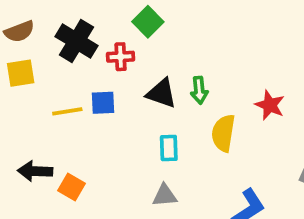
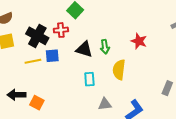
black cross: (76, 41) -> (37, 36), moved
red star: (270, 105) -> (139, 41), moved
gray triangle: (165, 195) -> (105, 104), moved

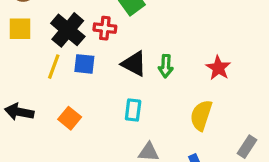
yellow line: (33, 61) -> (54, 67), turned -70
yellow semicircle: (119, 70) -> (201, 115), moved
orange square: (37, 103) -> (70, 118), moved

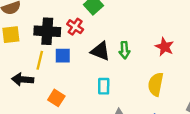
red cross: (105, 28) -> (75, 27), turned 35
black cross: (68, 30) -> (47, 31), turned -30
black arrow: (19, 112) -> (23, 79), moved

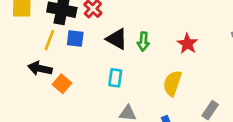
black arrow: (23, 79) -> (40, 68), moved

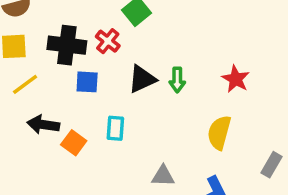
black triangle: (117, 39) -> (142, 79), turned -50
yellow line: (49, 40) -> (25, 84), moved, turned 36
cyan rectangle: (115, 78) -> (115, 128), moved

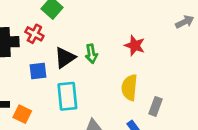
blue square: (87, 82) -> (38, 71), moved
cyan rectangle: (115, 128) -> (67, 96), moved, size x1.5
gray rectangle: (272, 165) -> (155, 106), moved

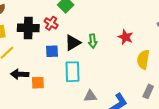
yellow semicircle: (129, 88) -> (143, 60), moved
gray rectangle: (155, 106) -> (148, 91), moved
orange square: (22, 114) -> (38, 83), turned -32

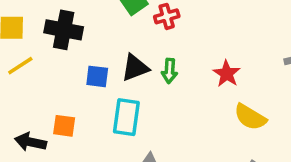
red cross: (51, 23) -> (167, 16), moved, turned 32
yellow semicircle: (143, 60) -> (250, 117), turned -78
black arrow: (20, 74) -> (30, 142), moved

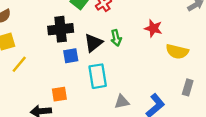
black cross: (64, 30) -> (61, 29), moved

